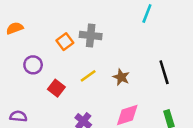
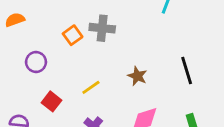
yellow line: (88, 76) -> (91, 87), moved
red square: (56, 88) -> (51, 101), moved

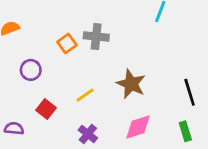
black line: (187, 70) -> (190, 92), moved
brown star: (137, 76) -> (131, 84), size x1.5

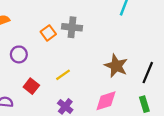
brown star: (131, 84) -> (116, 66), moved
black line: (190, 92) -> (148, 73), turned 40

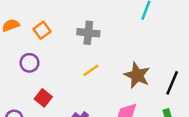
orange square: (48, 33) -> (42, 30), moved
yellow line: (63, 75) -> (91, 70), moved

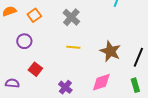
gray cross: (88, 33) -> (71, 17), turned 36
yellow line: (91, 70) -> (73, 47), turned 40

